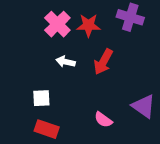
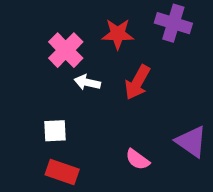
pink cross: (57, 24) -> (66, 50), moved

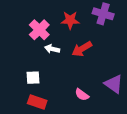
red arrow: (137, 82) -> (82, 49), turned 30

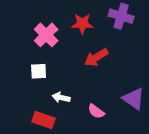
white arrow: (52, 49) -> (61, 98), moved
white square: (33, 78) -> (39, 71), moved

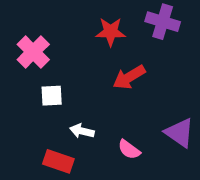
pink cross: (46, 35) -> (33, 52), moved

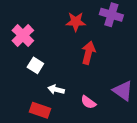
red arrow: (129, 77) -> (88, 53), turned 135
white square: (52, 96) -> (35, 65), turned 35

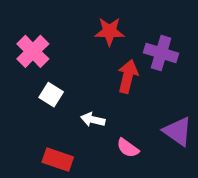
purple cross: (111, 15) -> (161, 53), moved
white arrow: (56, 90) -> (93, 120), moved

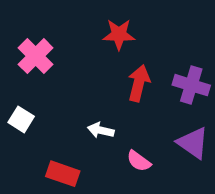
purple cross: (161, 53) -> (191, 85), moved
white square: (51, 95) -> (21, 119), moved

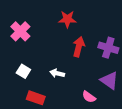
white square: (21, 119) -> (23, 71), moved
pink semicircle: (139, 161) -> (89, 97), moved

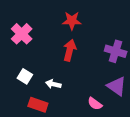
red arrow: (79, 47) -> (70, 50), moved
white arrow: (57, 73) -> (53, 84), moved

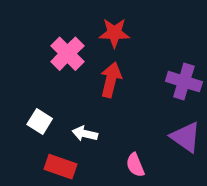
pink cross: (22, 34) -> (67, 54), moved
pink semicircle: (95, 104) -> (135, 165), moved, turned 32

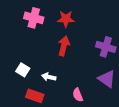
pink cross: (67, 54) -> (34, 18), moved, turned -30

